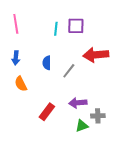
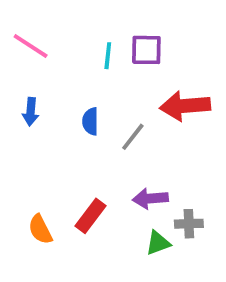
pink line: (16, 24) -> (31, 46), turned -48
orange semicircle: (21, 84) -> (40, 229), moved

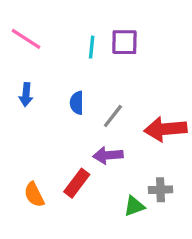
red arrow: (185, 106) -> (165, 129), moved
purple arrow: (150, 199) -> (108, 155), moved

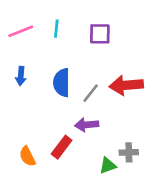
pink line: (26, 39) -> (21, 31), turned -55
cyan line: (92, 47) -> (56, 29), moved
blue semicircle: (77, 103) -> (62, 83), size x1.5
red arrow: (165, 129) -> (126, 85), moved

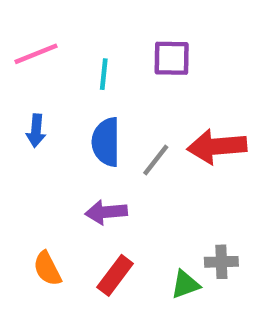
cyan line: (56, 29) -> (104, 74), moved
purple arrow: (87, 125) -> (106, 212), moved
red rectangle: (62, 147) -> (115, 275), moved

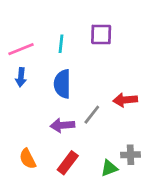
pink line: (36, 54) -> (21, 49), moved
red arrow: (217, 147) -> (125, 100), moved, size x0.7
gray line: (156, 160) -> (92, 115), moved

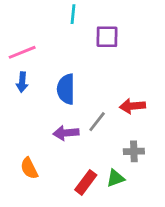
cyan line: (61, 44) -> (73, 14), moved
gray cross: (131, 155) -> (134, 151), moved
red rectangle: (68, 163) -> (86, 182), moved

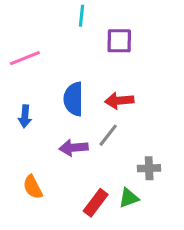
blue arrow: (22, 82) -> (25, 116), moved
red arrow: (132, 106) -> (119, 101), moved

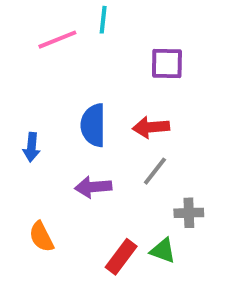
purple square: (119, 41) -> (167, 63), moved
pink line: (25, 58) -> (57, 40), moved
gray line: (108, 135) -> (155, 171), moved
green triangle: (129, 198) -> (163, 251), turned 40

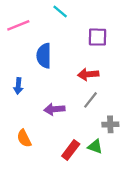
cyan line: (103, 20) -> (60, 11), turned -56
pink line: (57, 40) -> (18, 25), moved
blue semicircle: (93, 125) -> (44, 56), moved

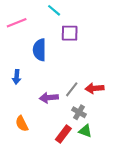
purple square: (97, 37) -> (70, 33), moved
red arrow: (88, 74) -> (95, 88), moved
gray line: (90, 100) -> (72, 89), moved
gray cross: (110, 124) -> (79, 112), moved, turned 32

